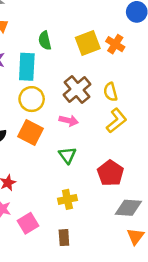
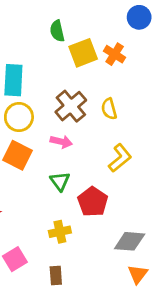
green semicircle: (45, 41) -> (57, 31), moved
yellow L-shape: (116, 121) -> (120, 158), moved
red pentagon: (110, 173) -> (93, 202), moved

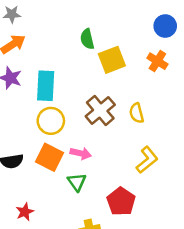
orange cross: (115, 54) -> (157, 61), moved
pink arrow: (61, 142) -> (81, 153), moved
green triangle: (60, 181) -> (77, 182), moved

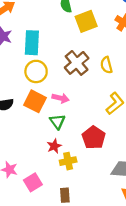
red star: (25, 212) -> (54, 146), moved

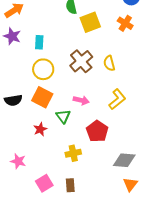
cyan rectangle: (32, 43) -> (39, 42), size x0.6
pink arrow: (61, 98) -> (81, 100), moved
red star: (54, 146) -> (40, 129), moved
pink square: (33, 182) -> (44, 183), moved

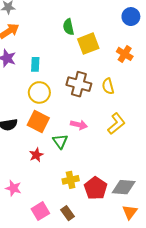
orange cross: (125, 23) -> (125, 54), moved
brown cross: (81, 61) -> (79, 84), turned -35
red pentagon: (97, 131) -> (96, 188), moved
brown rectangle: (70, 185) -> (67, 213), turned -32

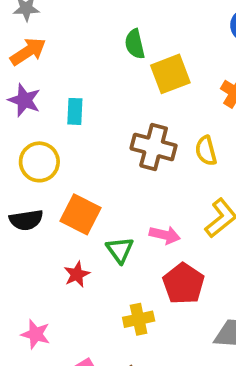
yellow circle: (39, 92) -> (39, 162), moved
pink arrow: (79, 125) -> (165, 235), moved
red pentagon: (96, 188) -> (183, 284), moved

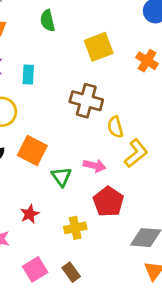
green semicircle: (135, 44) -> (48, 21), moved
yellow semicircle: (206, 151) -> (115, 127), moved
red star: (77, 274) -> (30, 214), moved

